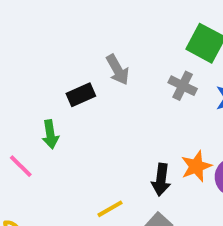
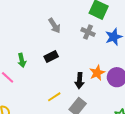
black rectangle: (81, 95) -> (51, 56), moved

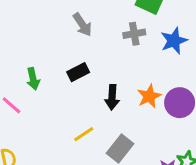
gray cross: (88, 32) -> (134, 34), turned -32
black arrow: (80, 81) -> (112, 97), moved

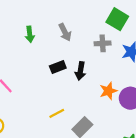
green arrow: (33, 79) -> (30, 34), moved
black arrow: (112, 97) -> (80, 71), moved

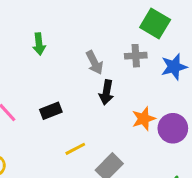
gray arrow: (65, 32) -> (95, 63), moved
black rectangle: (58, 67) -> (51, 111), moved

